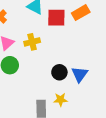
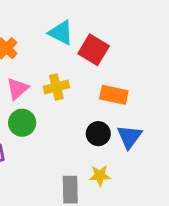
orange rectangle: (81, 13) -> (114, 95), moved, turned 42
red square: (56, 18) -> (94, 50), turned 30

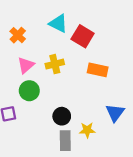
black circle: (98, 134) -> (62, 116), moved
blue triangle: (129, 137) -> (115, 113), moved

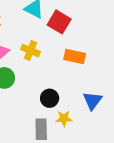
yellow cross: (55, 64) -> (30, 51), turned 36
black circle: (62, 116) -> (50, 98), moved

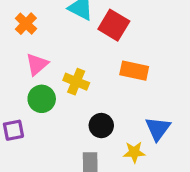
yellow cross: (30, 51) -> (76, 82), moved
yellow star: (64, 119) -> (134, 152), moved

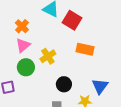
orange cross: (26, 24) -> (22, 26), moved
yellow cross: (76, 82) -> (48, 56), turned 35

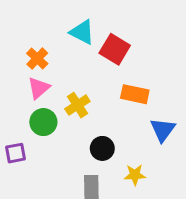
blue triangle: (100, 86) -> (163, 130), moved

